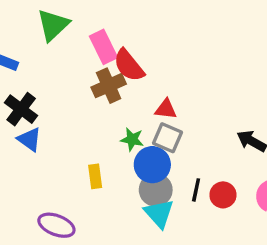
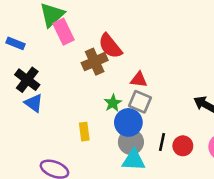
pink rectangle: (104, 47) -> (64, 32), moved
green star: (132, 139) -> (113, 103), turned 30
cyan triangle: (159, 213) -> (134, 160), turned -45

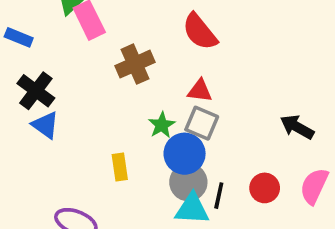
red semicircle: (110, 46) -> (200, 32), moved
black line: (162, 142) -> (219, 196), moved

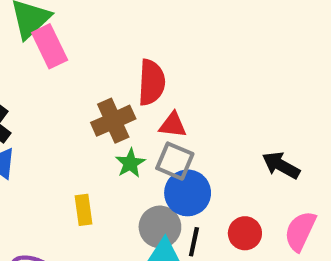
red semicircle: (200, 32) -> (151, 82), moved, turned -138
brown cross: (135, 64) -> (113, 121), moved
blue circle: (185, 154) -> (188, 193), moved

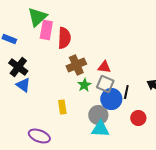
pink rectangle: (50, 46) -> (46, 30), turned 36
red semicircle: (151, 82) -> (64, 38), moved
black line: (194, 242) -> (126, 92), moved

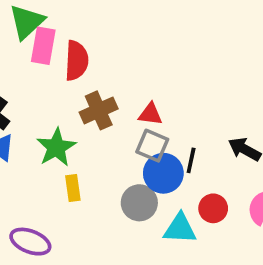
green star: (84, 85) -> (56, 147), moved, size x1.5
cyan triangle: (100, 129) -> (180, 229), moved

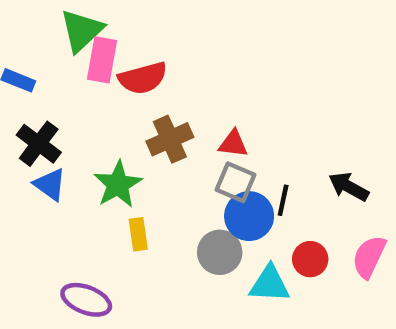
red semicircle: (77, 61) -> (143, 78), turned 72

